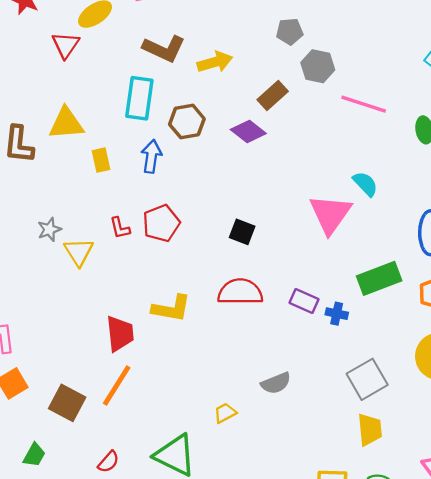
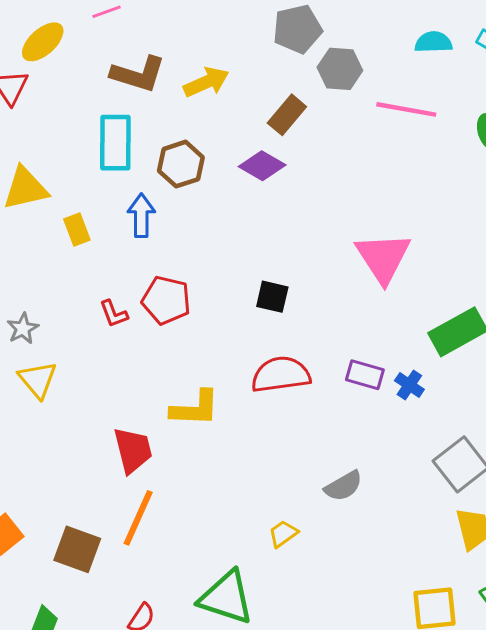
gray pentagon: (290, 31) -> (297, 29), size x1.4
cyan semicircle: (365, 184) -> (433, 42), moved, turned -40
red pentagon: (161, 223) -> (166, 300), turned -30
yellow triangle: (79, 252) -> (38, 380), moved
blue cross: (337, 314) -> (409, 385), turned 30

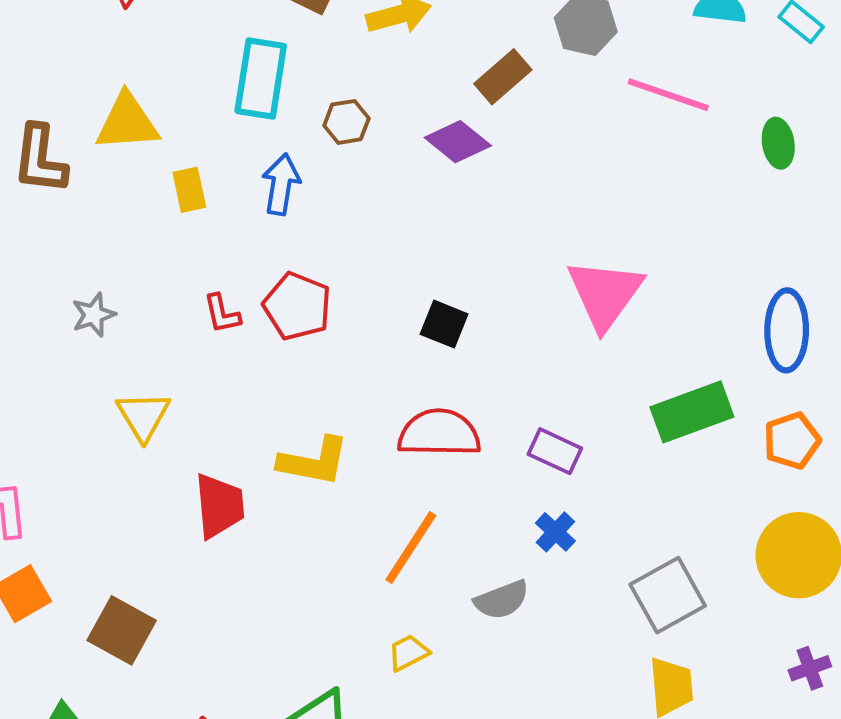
brown hexagon: (181, 164) -> (346, 122), size x0.7
yellow triangle: (38, 380) -> (143, 416), moved
blue cross: (409, 385) -> (555, 532), moved
orange line: (138, 518) -> (411, 548), moved

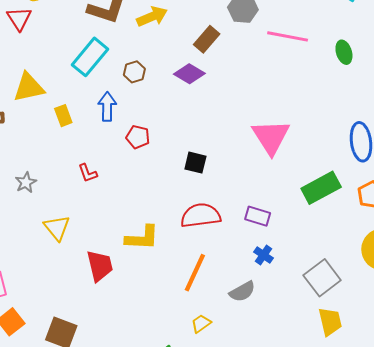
cyan rectangle: (261, 78) -> (90, 57), turned 39
red pentagon: (297, 306) -> (138, 137), moved, size x0.7

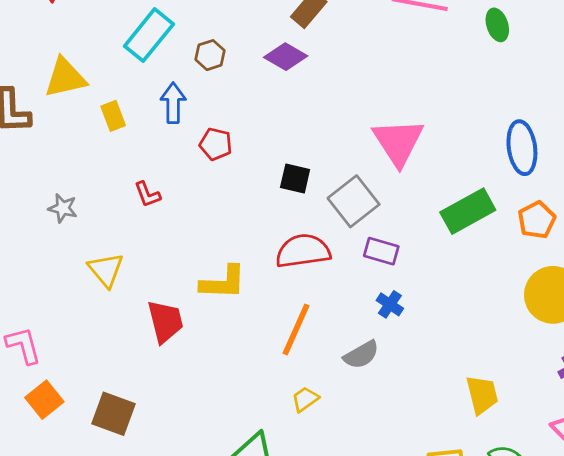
gray star: (26, 182) -> (63, 208), turned -30
gray square: (322, 278) -> (354, 201), moved

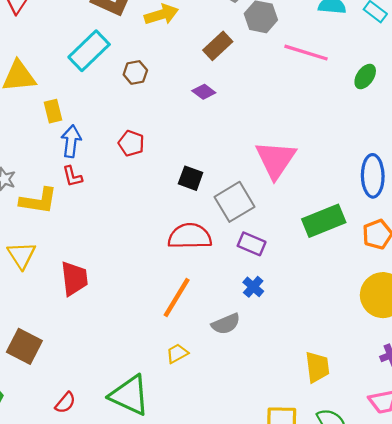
green ellipse: (497, 25) -> (365, 77), turned 45
purple diamond: (286, 57) -> (204, 92), moved, size x0.7
blue arrow: (173, 103) -> (71, 141), moved
yellow triangle: (106, 270) -> (21, 255), moved
yellow L-shape: (223, 282) -> (38, 201), moved

